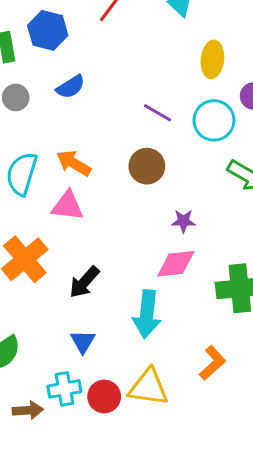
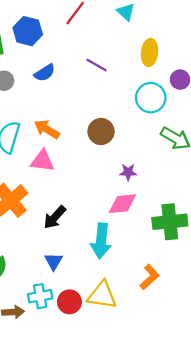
purple line: (158, 113) -> (97, 65), moved

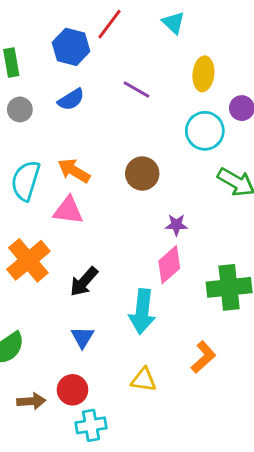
blue hexagon: (28, 31) -> (71, 47), moved
pink diamond: (122, 204) -> (169, 265), turned -36
yellow triangle: (102, 295) -> (144, 380), size x0.7
cyan cross: (40, 296) -> (91, 425), moved
red circle: (69, 302) -> (72, 390), moved

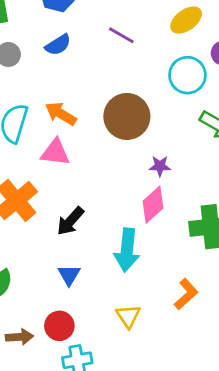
yellow ellipse: (203, 74) -> (186, 20), turned 48
brown circle: (142, 174) -> (127, 116), size x1.4
yellow triangle: (144, 380) -> (128, 316), turned 48

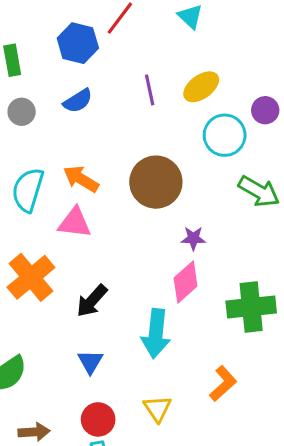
yellow ellipse: (186, 20) -> (201, 87), moved
purple line: (121, 35) -> (150, 90), turned 48
red circle: (59, 326) -> (98, 419), moved

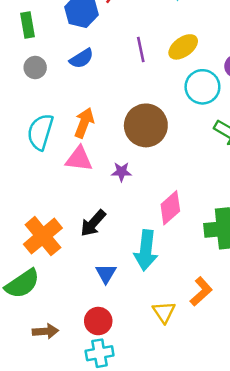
orange arrow: (81, 179) -> (84, 123), turned 80
purple star: (193, 238) -> (121, 172), moved
orange cross: (31, 277) -> (43, 236), moved
blue triangle: (90, 362) -> (106, 273), moved
yellow triangle: (157, 409) -> (164, 312), moved

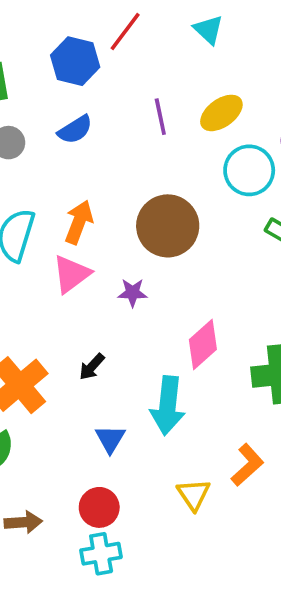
pink triangle: (79, 159) -> (71, 274), turned -44
black arrow: (93, 223) -> (92, 367), size x0.7

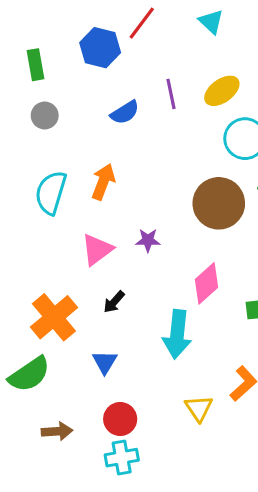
blue semicircle: (75, 130) -> (125, 112), moved
brown circle: (168, 226) -> (219, 203), moved
pink triangle: (71, 274) -> (97, 250), moved
blue triangle: (110, 439) -> (105, 362), moved

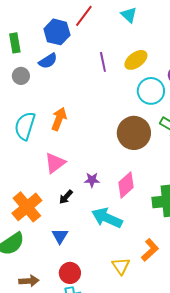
blue semicircle: (125, 112) -> (48, 61), moved
purple star: (148, 240) -> (92, 180), moved
cyan arrow: (177, 334) -> (107, 218), turned 108

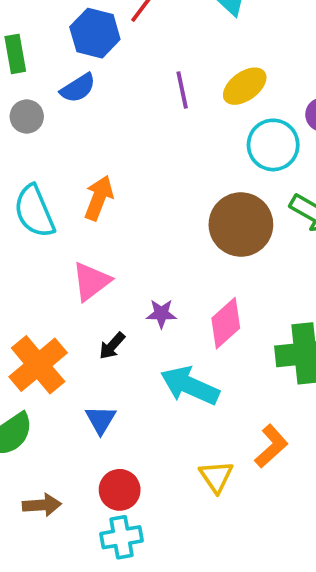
cyan semicircle: (25, 126) -> (34, 211), turned -40

